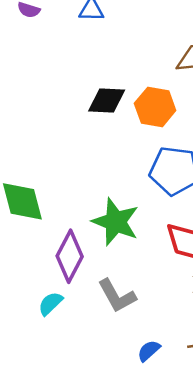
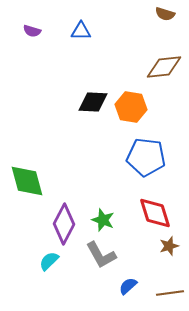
green star: (116, 222) -> (103, 220), moved, size x0.6
blue semicircle: (149, 351) -> (128, 286), moved

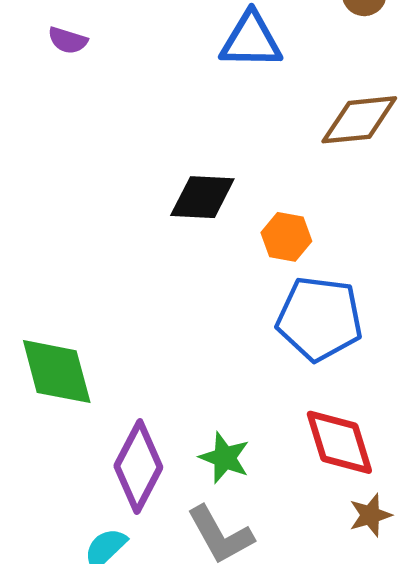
blue triangle: (81, 31) -> (251, 40), moved, size x1.4
orange hexagon: (131, 107) -> (286, 237), moved, size x0.7

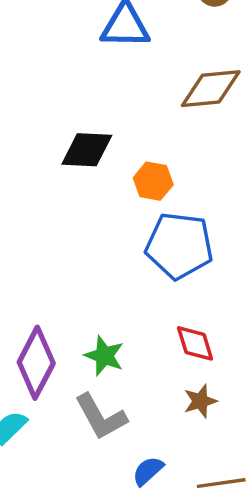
red diamond: (339, 442) -> (195, 343), size x0.7
brown star: (370, 515) -> (200, 401), moved

